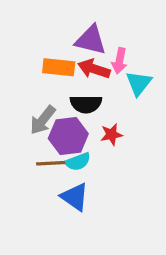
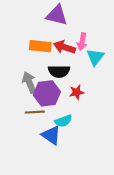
purple triangle: (91, 40) -> (57, 15), moved
gray arrow: (43, 120) -> (29, 82), turned 120
cyan semicircle: (78, 162) -> (63, 121), moved

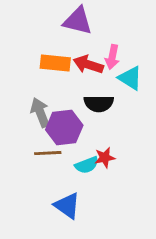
cyan triangle: (95, 57) -> (130, 78), turned -36
black semicircle: (59, 71) -> (99, 104), moved
red star: (77, 92) -> (105, 158), moved
blue triangle: (51, 135) -> (67, 206), moved

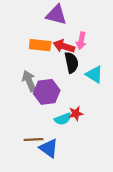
cyan triangle: (130, 78) -> (94, 74), moved
black semicircle: (99, 104) -> (71, 63), moved, turned -102
brown line: (48, 153) -> (34, 140), moved

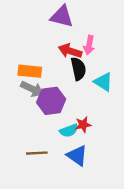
orange rectangle: (40, 45) -> (30, 71), moved
gray arrow: (29, 81) -> (32, 89), turned 138
blue triangle: (49, 148) -> (77, 155), moved

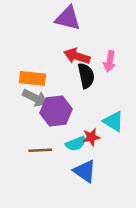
pink arrow: (89, 45) -> (110, 61), moved
cyan triangle: (103, 82) -> (113, 121), moved
brown line: (37, 153) -> (40, 150), moved

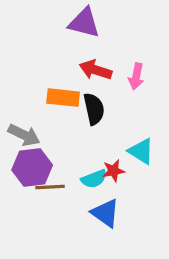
black semicircle: (86, 76) -> (94, 109), moved
orange rectangle: (32, 78) -> (63, 98), moved
gray arrow: (35, 98) -> (24, 135), moved
purple hexagon: (56, 111) -> (32, 167), moved

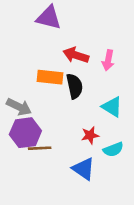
purple triangle: (84, 23) -> (49, 18), moved
cyan triangle: (141, 151) -> (112, 107), moved
cyan semicircle: (94, 179) -> (113, 149), moved

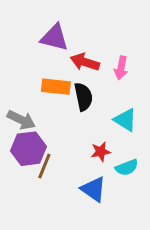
purple triangle: (49, 18) -> (55, 38), moved
brown line: (40, 148) -> (44, 166), turned -65

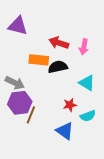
purple triangle: (55, 38) -> (18, 26), moved
black semicircle: (83, 97) -> (58, 67), turned -90

